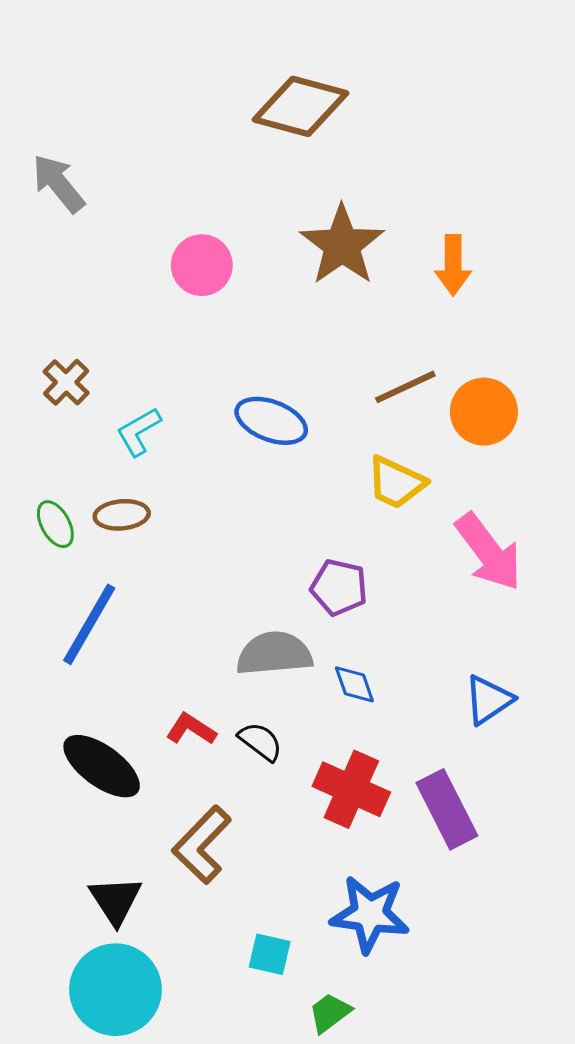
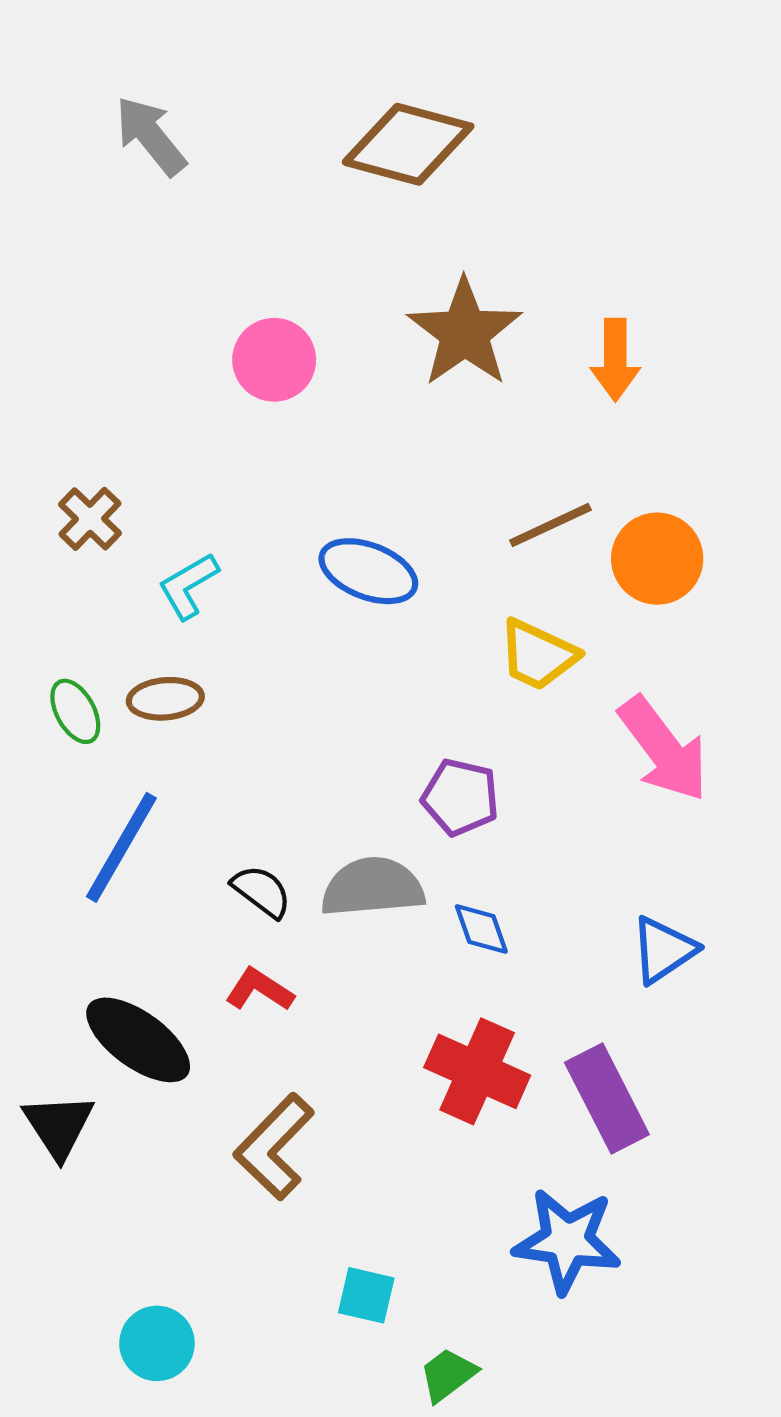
gray arrow: (58, 183) -> (151, 136), moved
black semicircle: (260, 741) -> (262, 891), moved
black triangle: (115, 900) -> (59, 1126), moved
blue star: (370, 914) -> (567, 1241), moved
cyan circle: (115, 990) -> (157, 1343), size x0.6

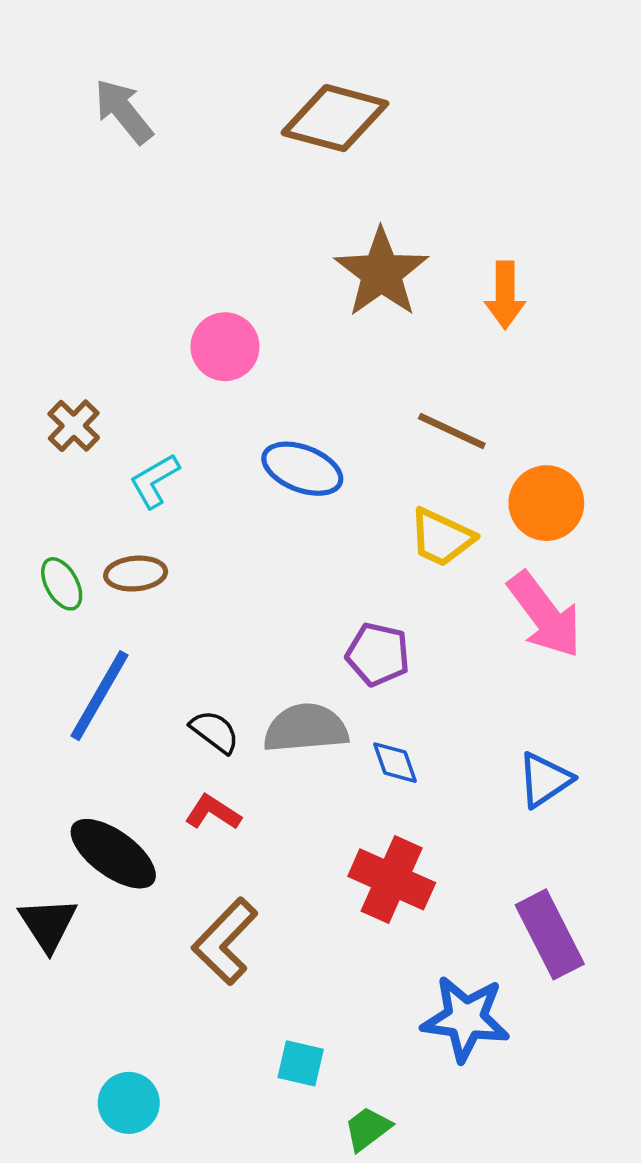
pink circle: (274, 360) -> (225, 347), moved
brown line: (550, 525) -> (452, 431), turned 50
orange circle: (657, 559) -> (546, 503), moved
purple rectangle: (607, 1099) -> (550, 934), moved

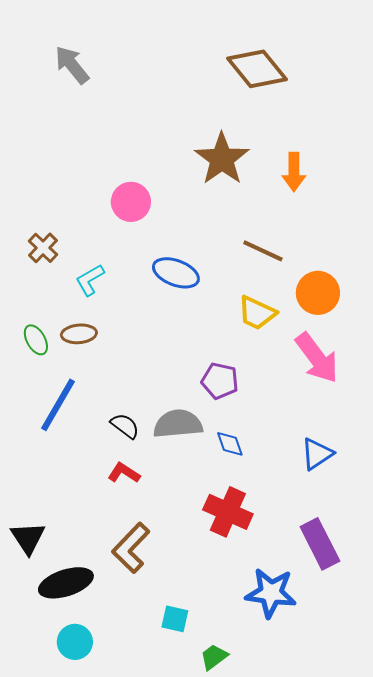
brown diamond: (335, 118) -> (257, 69), moved, turned 36
black ellipse: (113, 854) -> (66, 583), moved, turned -54

